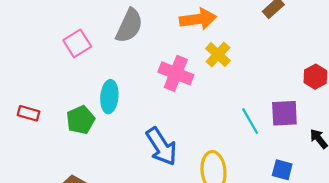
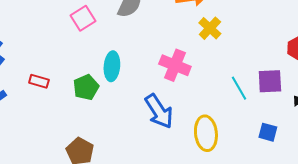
pink cross: (176, 73) -> (175, 65), moved

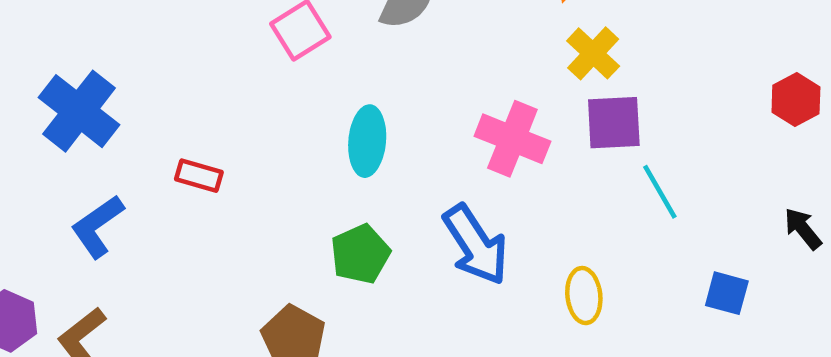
purple square: (270, 81) -> (614, 123), moved
green pentagon: (86, 87) -> (360, 254), moved
yellow ellipse: (206, 133) -> (584, 296), size x0.7

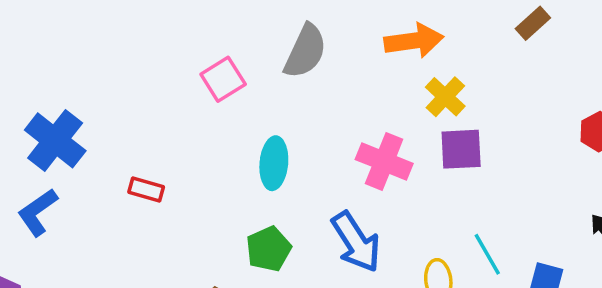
cyan line: (660, 192) -> (487, 254), moved
blue L-shape: (97, 226) -> (38, 212), moved

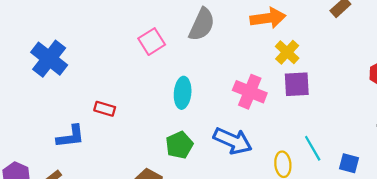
blue cross: (55, 140) -> (49, 59), moved
blue L-shape: (38, 212) -> (71, 137), moved, turned -152
blue arrow: (356, 242) -> (233, 141), turned -33

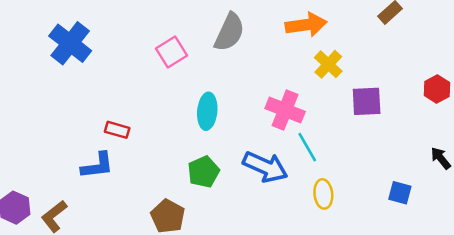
blue cross: (49, 59) -> (70, 43), moved
purple square: (297, 84) -> (367, 101), moved
blue L-shape: (71, 137) -> (97, 166), moved
cyan line: (313, 148) -> (307, 147), moved

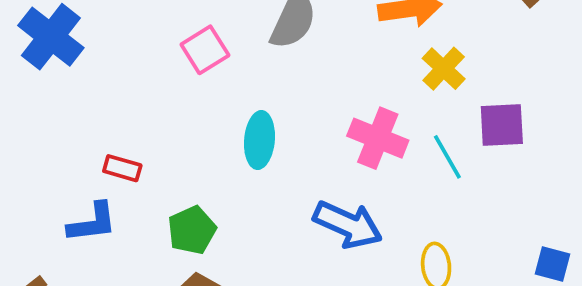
cyan line: (307, 147) -> (447, 157), moved
green pentagon: (204, 172) -> (192, 230), moved

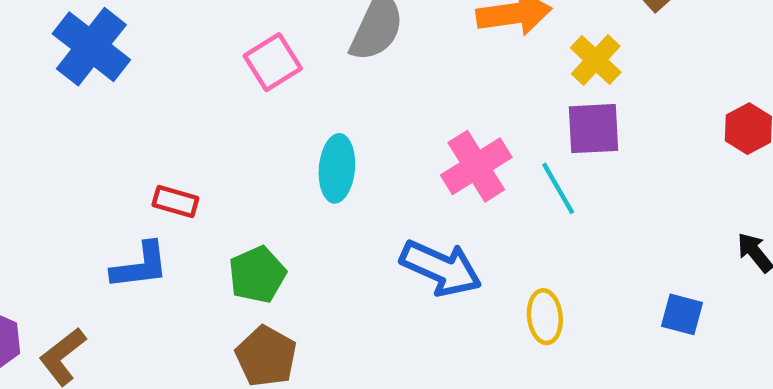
yellow cross: (444, 69) -> (596, 60), moved
purple square: (502, 125) -> (594, 129), moved
pink cross: (378, 138) -> (476, 166), turned 36

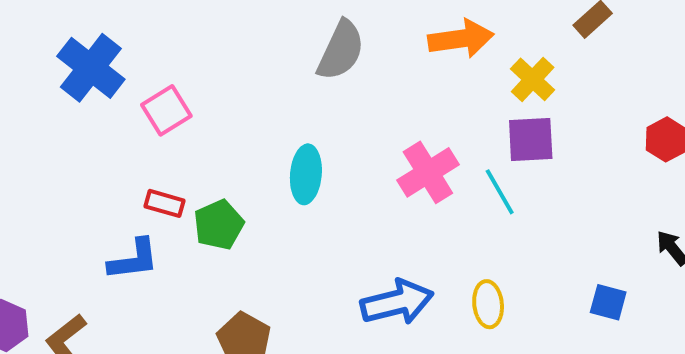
pink square: (273, 62) -> (166, 110), moved
blue arrow: (441, 268) -> (397, 302), moved, turned -38
green pentagon: (257, 275) -> (219, 225), moved

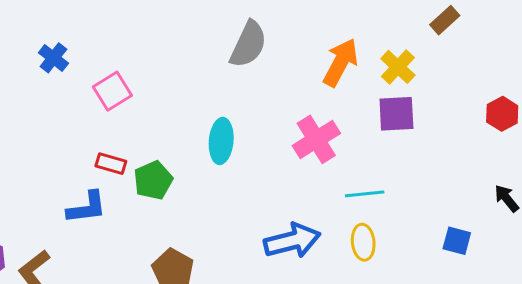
orange arrow: (461, 39) -> (341, 62), moved, turned -54
blue cross: (91, 68) -> (53, 58), size x0.6
cyan line: (500, 192) -> (365, 194), moved, turned -66

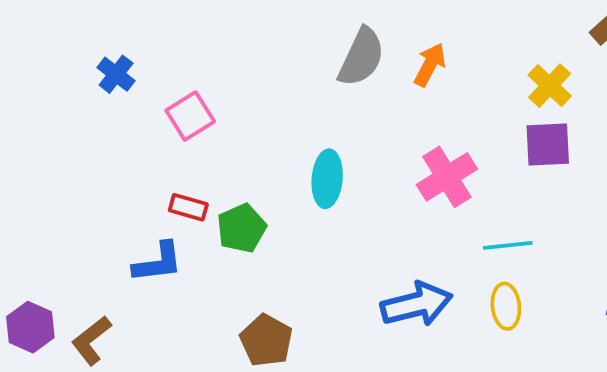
orange arrow: (341, 62) -> (430, 65), moved, size x0.7

